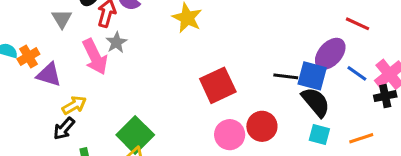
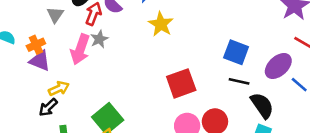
orange cross: (28, 56) -> (36, 45), moved
pink arrow: (95, 57) -> (80, 49), turned 40
blue square: (312, 76) -> (236, 52), moved

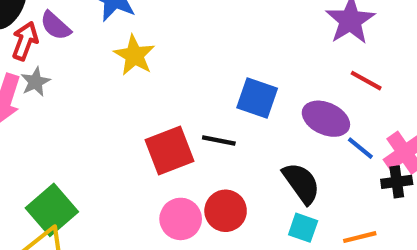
purple ellipse: (278, 66) -> (326, 119), turned 68
black line: (239, 81) -> (219, 140), moved

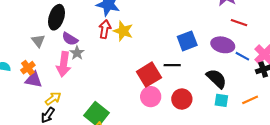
purple semicircle: (55, 26) -> (70, 39), moved
red arrow: (25, 41) -> (105, 29), moved
blue square: (257, 98) -> (187, 41), turned -30
pink circle: (181, 219) -> (151, 97), moved

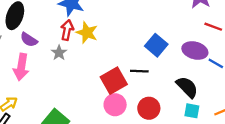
blue square: (187, 41) -> (156, 45), turned -30
gray star: (77, 53) -> (59, 53), moved

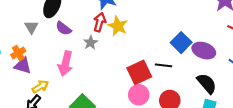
purple ellipse: (195, 50) -> (204, 51), moved
pink arrow: (21, 67) -> (65, 64), moved

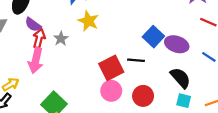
red arrow: (100, 22) -> (39, 38), moved

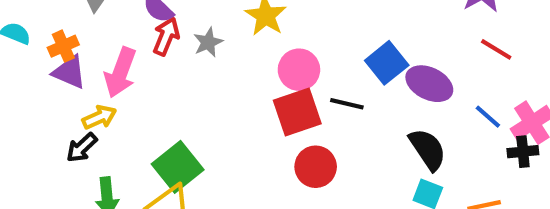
pink arrow: (36, 60) -> (120, 73), moved
pink circle: (111, 91) -> (299, 70), moved
red circle: (143, 96) -> (316, 167), moved

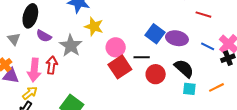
red arrow: (166, 36) -> (52, 65), moved
gray star: (208, 42) -> (71, 46), size x1.6
red circle: (316, 167) -> (156, 74), moved

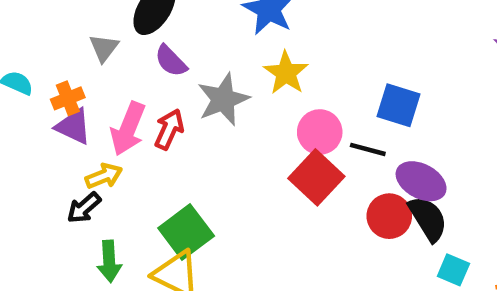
blue square: (155, 34) -> (398, 105), moved, turned -36
purple ellipse: (177, 38) -> (421, 181), moved
black line: (142, 57) -> (368, 149), moved
red square: (120, 67) -> (316, 177), turned -30
black semicircle: (184, 68) -> (428, 219), moved

